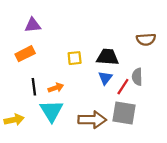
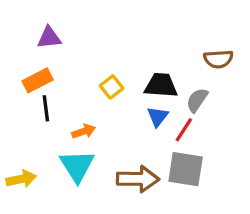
yellow square: (75, 58) -> (112, 87), turned -32
gray semicircle: (137, 77) -> (197, 100), moved, turned 35
black line: (34, 87) -> (46, 108), moved

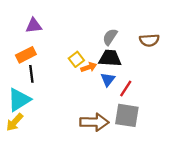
gray semicircle: (197, 100) -> (110, 37), moved
orange arrow: (84, 131) -> (89, 67), moved
cyan triangle: (77, 166) -> (19, 100), moved, turned 30
yellow arrow: (21, 179) -> (15, 122), turned 144

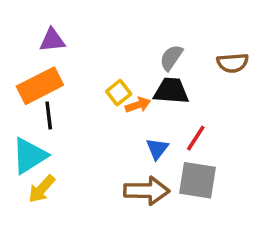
orange rectangle: (26, 55) -> (40, 86), size x1.4
blue triangle: (108, 80) -> (157, 149), moved
yellow arrow: (15, 122) -> (42, 189), moved

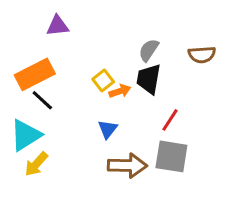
purple triangle: (52, 40) -> (58, 26), moved
black trapezoid: (171, 91) -> (149, 79), turned -84
black line: (49, 115) -> (42, 100), turned -40
blue triangle: (157, 149) -> (108, 129), moved

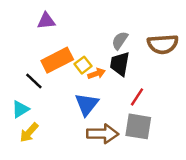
brown semicircle: (202, 55) -> (163, 44), size x1.4
orange rectangle: (35, 74) -> (57, 60), moved
blue triangle: (108, 129) -> (87, 104), size x1.5
cyan triangle: (26, 135) -> (20, 109), size x0.7

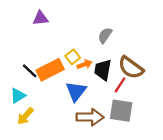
brown semicircle: (163, 44) -> (131, 68), moved, turned 40
orange rectangle: (57, 60) -> (50, 70), moved
black trapezoid: (120, 64) -> (103, 70), moved

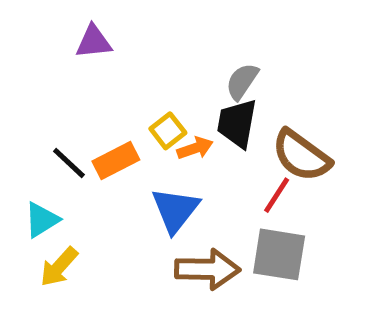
orange rectangle: (50, 70) -> (116, 161), size x0.7
black trapezoid: (103, 70) -> (237, 123), moved

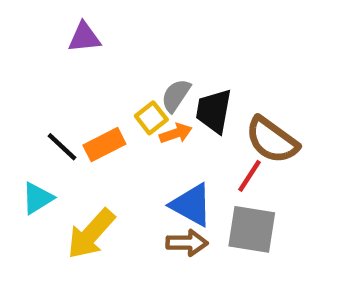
gray semicircle: (242, 81) -> (176, 95), moved
blue triangle: (175, 210) -> (191, 205), moved, turned -39
yellow arrow: (59, 267) -> (91, 234), moved, size x1.4
brown arrow: (207, 269) -> (187, 243), size x0.7

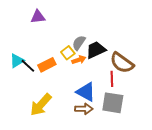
black trapezoid: (214, 111) -> (96, 50), turned 55
red line: (250, 176) -> (112, 79), turned -35
cyan triangle: (37, 198) -> (17, 61), moved

